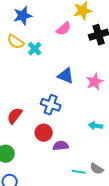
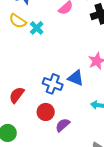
blue triangle: (66, 76) -> (76, 78), moved
purple semicircle: (61, 146) -> (63, 125), turned -35

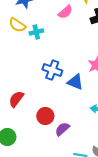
cyan cross: (37, 28) -> (36, 32), turned 32
blue cross: (53, 84) -> (52, 70), moved

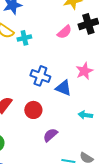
pink semicircle: (65, 12) -> (64, 32), moved
red circle: (45, 116) -> (33, 110), moved

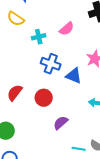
pink semicircle: (64, 32) -> (67, 29), moved
cyan cross: (24, 38) -> (39, 37), moved

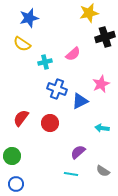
blue triangle: (74, 76) -> (80, 101), turned -48
purple semicircle: (61, 123) -> (78, 152), moved
cyan line: (79, 149) -> (71, 174), moved

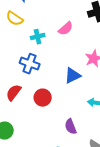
blue cross: (57, 89) -> (30, 64), moved
purple semicircle: (78, 152) -> (71, 127), turned -70

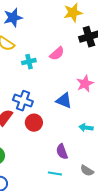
blue cross: (30, 64) -> (23, 101), moved
blue triangle: (73, 76) -> (64, 101), turned 48

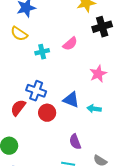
blue triangle: (64, 101) -> (71, 100), moved
cyan arrow: (86, 128) -> (94, 109), moved

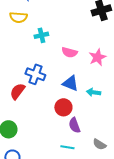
yellow semicircle: (19, 34) -> (18, 17), turned -30
pink semicircle: (70, 44) -> (69, 52), moved, turned 56
red circle: (47, 113) -> (63, 107), moved

